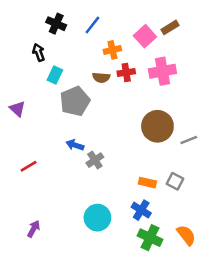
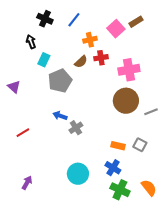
pink cross: (162, 71) -> (129, 70), moved
brown semicircle: (101, 77) -> (81, 62), turned -48

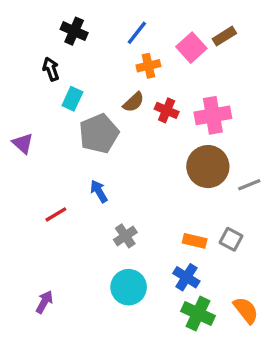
blue line: (74, 20) -> (137, 33), moved
red cross: (101, 58) -> (167, 110), moved, turned 32
blue arrow: (60, 116) -> (99, 191), turned 40
gray cross: (76, 128) -> (125, 236), moved
red line: (23, 133) -> (56, 214), moved

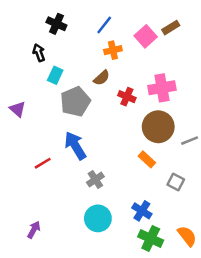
red cross: (167, 110) -> (127, 97), moved
blue arrow: (99, 191) -> (75, 146), size x1.6
orange rectangle: (195, 241) -> (147, 159), moved, turned 30

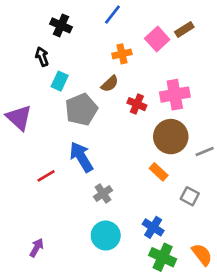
blue line: (104, 25) -> (112, 15), moved
purple triangle: (18, 109) -> (19, 118), size x1.5

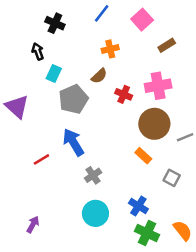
brown rectangle: (184, 30) -> (167, 45), moved
pink square: (157, 39) -> (142, 20), moved

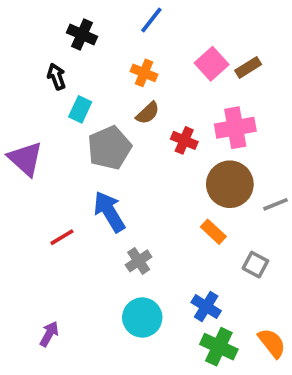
pink square: (142, 20) -> (212, 64), moved
orange cross: (110, 49) -> (144, 73), moved, turned 35

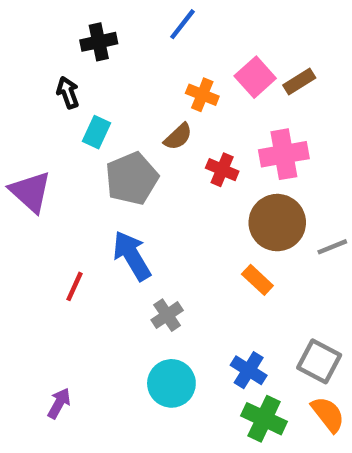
black cross: (82, 35) -> (99, 42), turned -36
orange cross: (144, 73) -> (202, 95), moved
red line: (62, 237) -> (75, 286), turned -35
gray square: (255, 265) -> (319, 361), moved, size x1.4

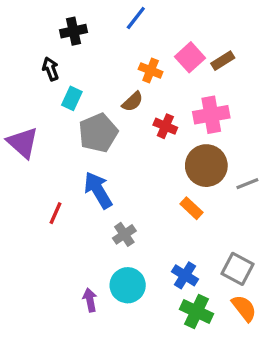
purple arrow: (59, 403) -> (90, 300), moved, turned -40

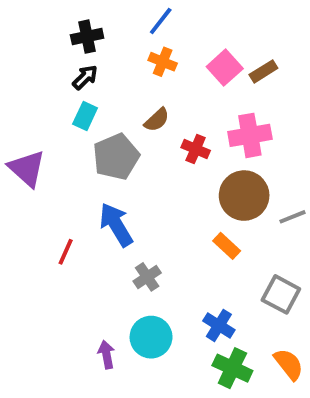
black arrow: (51, 69) -> (85, 77), moved, turned 65
orange cross: (151, 70) -> (163, 62), moved
gray square: (237, 269) -> (281, 294), moved

